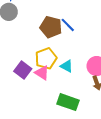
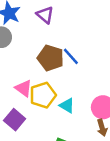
purple square: (23, 70) -> (15, 120), moved
pink triangle: (42, 73) -> (24, 88), moved

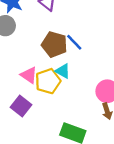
cyan triangle: (67, 105) -> (63, 71), moved

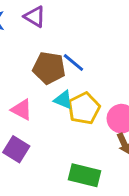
yellow pentagon: (48, 81) -> (84, 108), moved

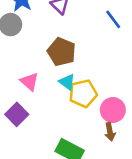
blue line: (73, 62) -> (113, 19), moved

